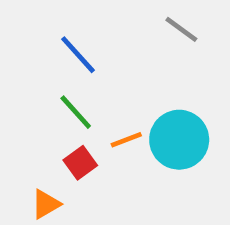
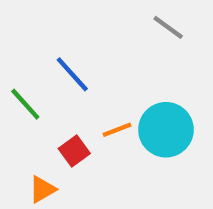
blue line: (78, 55) -> (72, 74), moved
green line: (76, 112) -> (25, 104), moved

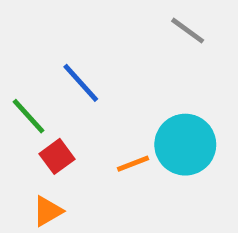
orange line: (117, 130) -> (133, 164), moved
red square: (74, 151) -> (57, 156), moved

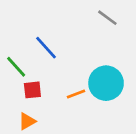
red square: (57, 156) -> (32, 90), turned 30

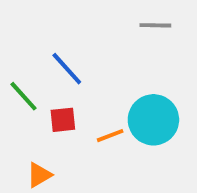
gray line: (107, 18) -> (155, 25), turned -35
red square: (32, 90) -> (63, 120), moved

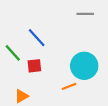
orange line: (110, 136) -> (69, 86), moved

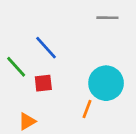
orange line: (69, 86) -> (87, 109), turned -48

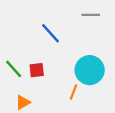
blue line: (46, 48) -> (50, 33), moved
green line: (16, 67) -> (14, 69), moved

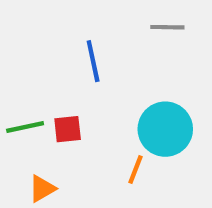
blue line: (50, 33) -> (93, 61), turned 30
green line: (14, 69) -> (25, 127), turned -60

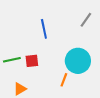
gray line: (167, 27) -> (86, 20), moved, turned -56

